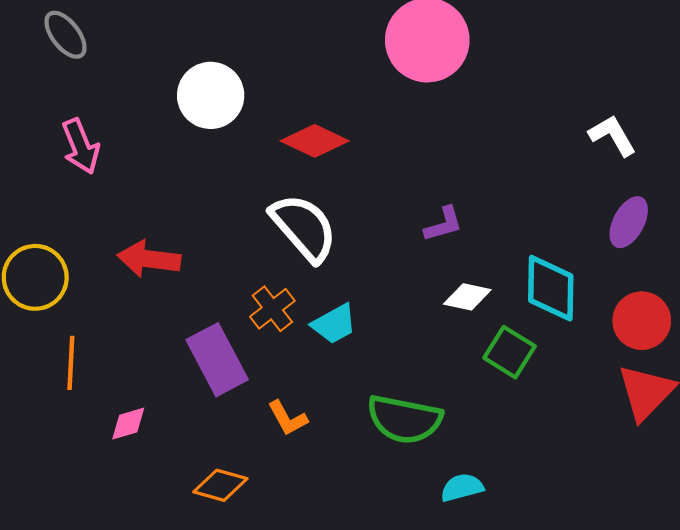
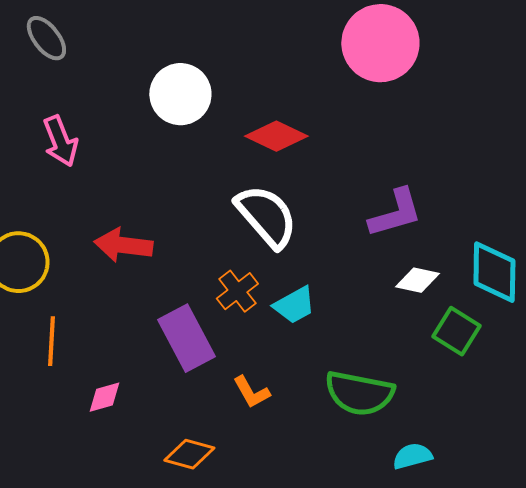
purple L-shape: (444, 224) -> (395, 213), size x1.5

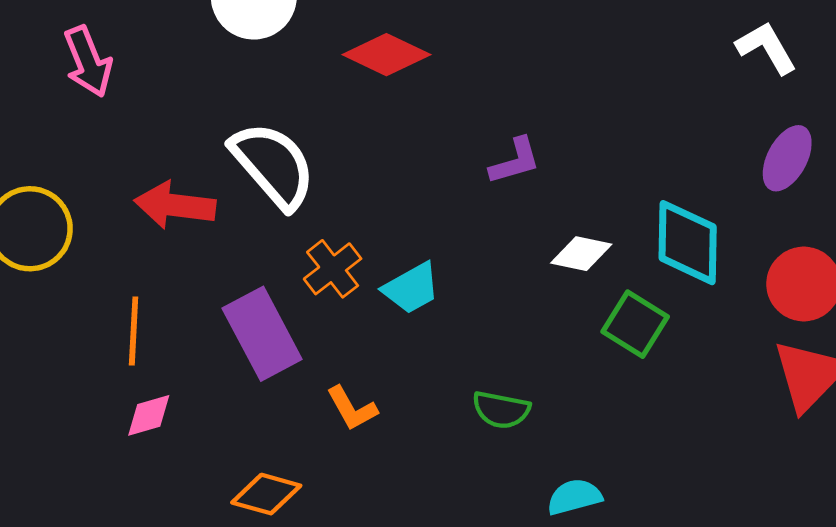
purple L-shape: (395, 213) -> (515, 161), moved, size x0.7
white semicircle: (266, 216) -> (273, 165), moved
orange line: (51, 341) -> (134, 331), moved
green semicircle: (359, 393) -> (501, 410), size x0.6

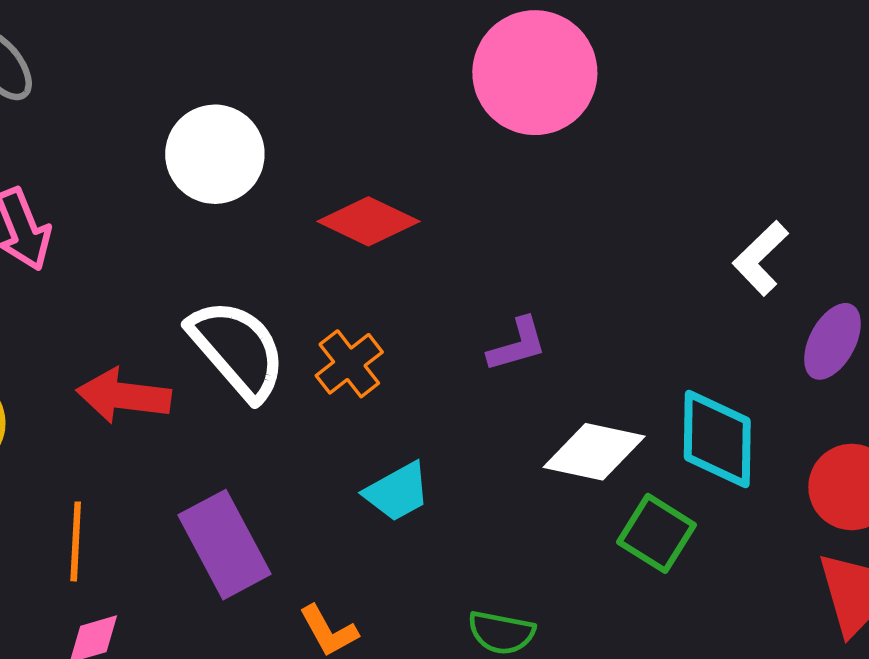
white L-shape: (766, 48) -> (760, 258), moved, turned -104
white diamond: (581, 254) -> (594, 452), size x1.4
orange cross: (333, 269) -> (349, 364), moved

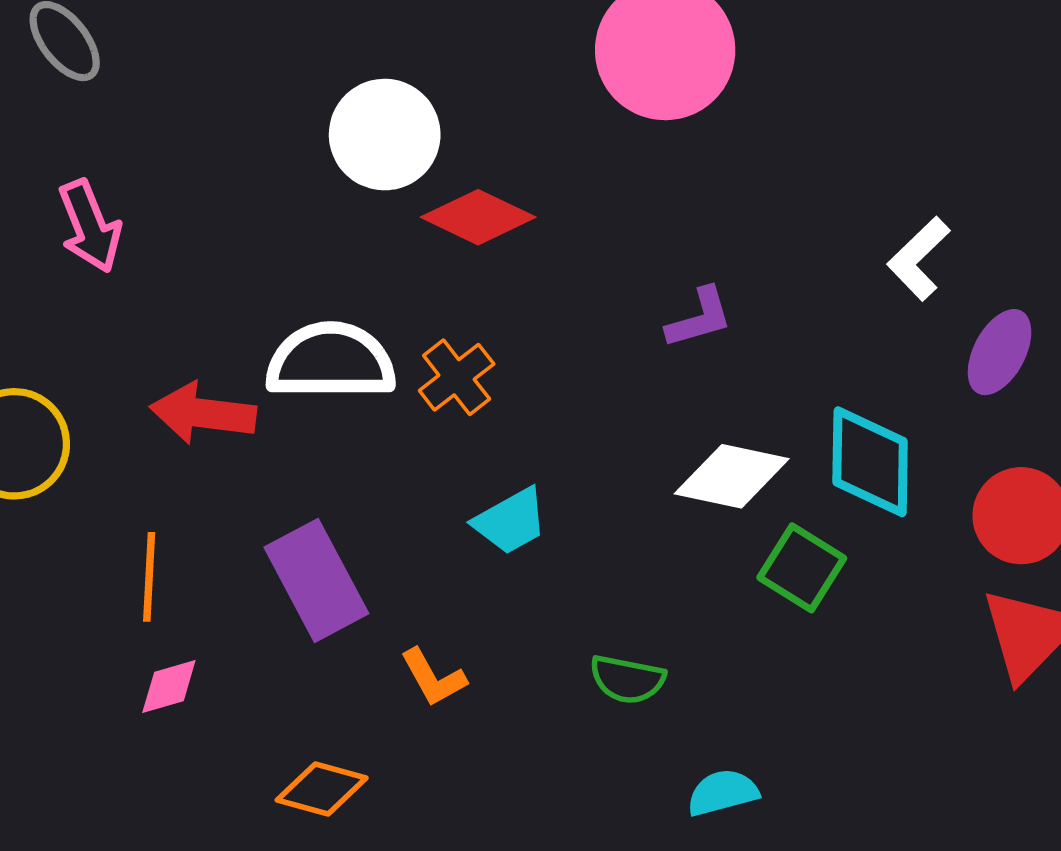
white circle: (215, 154) -> (385, 135), moved
purple L-shape: (517, 345) -> (699, 318), moved
white semicircle: (237, 349) -> (331, 361), turned -49

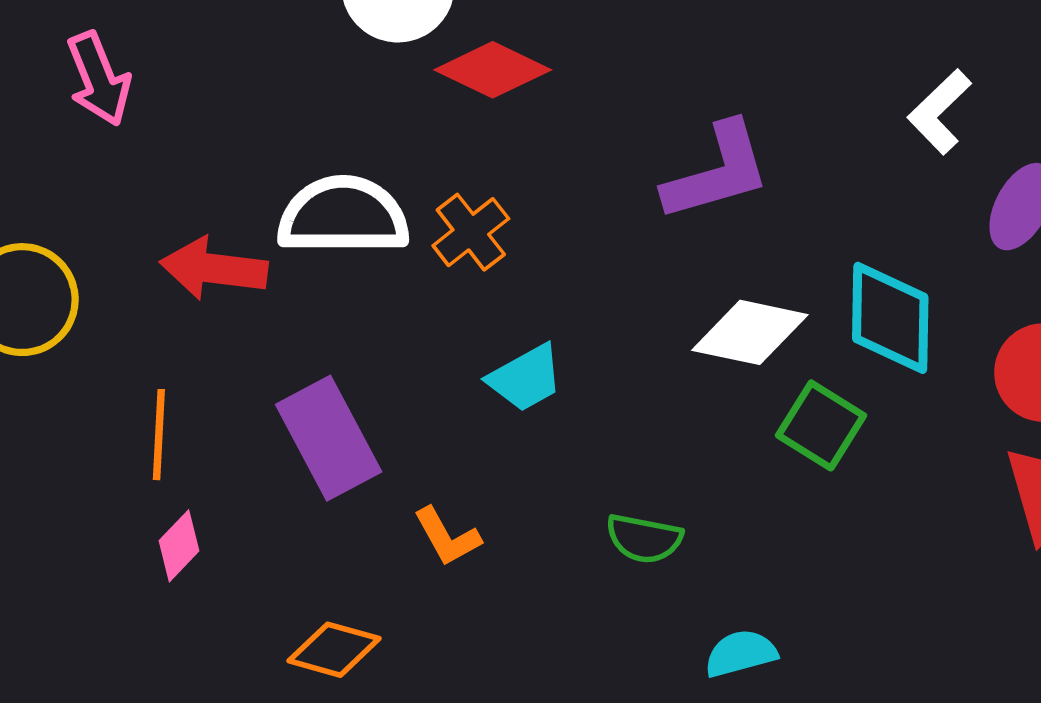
purple L-shape: (699, 318) -> (717, 172), size x1.6
pink diamond: (169, 687) -> (179, 546), turned -30

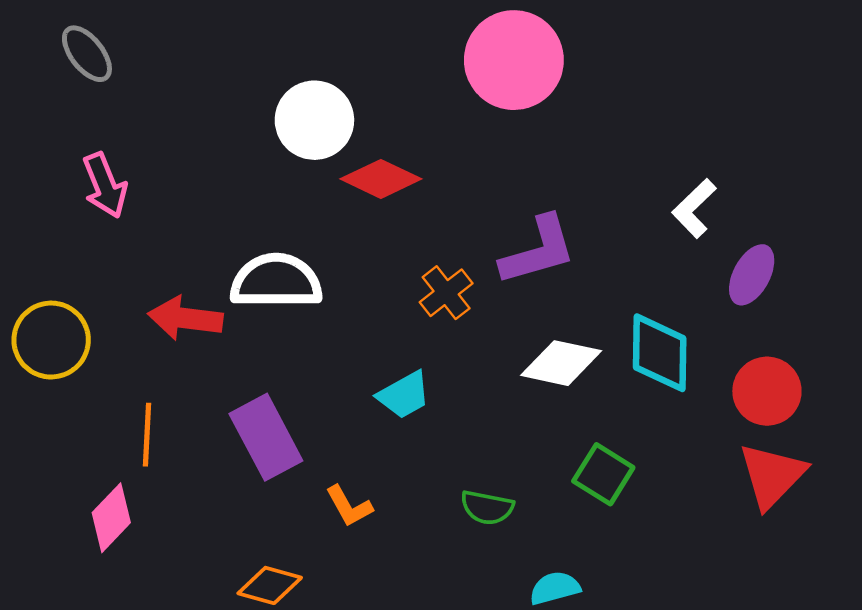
orange cross: (471, 232) -> (446, 293), moved
green square: (821, 425) -> (603, 474), moved
pink diamond: (179, 546) -> (111, 518), moved, size x1.4

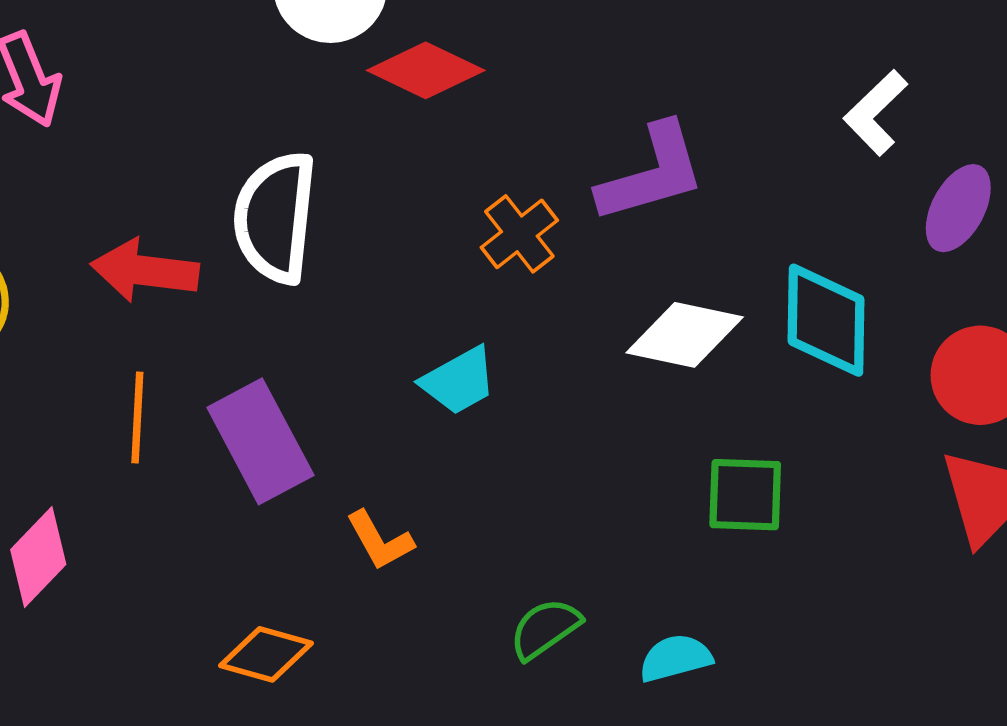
white semicircle: (276, 281) -> (275, 217), turned -84
orange line: (147, 435) -> (137, 417), moved
green square: (603, 474) -> (745, 495), turned -30
green semicircle: (487, 507) -> (545, 629), moved, turned 134

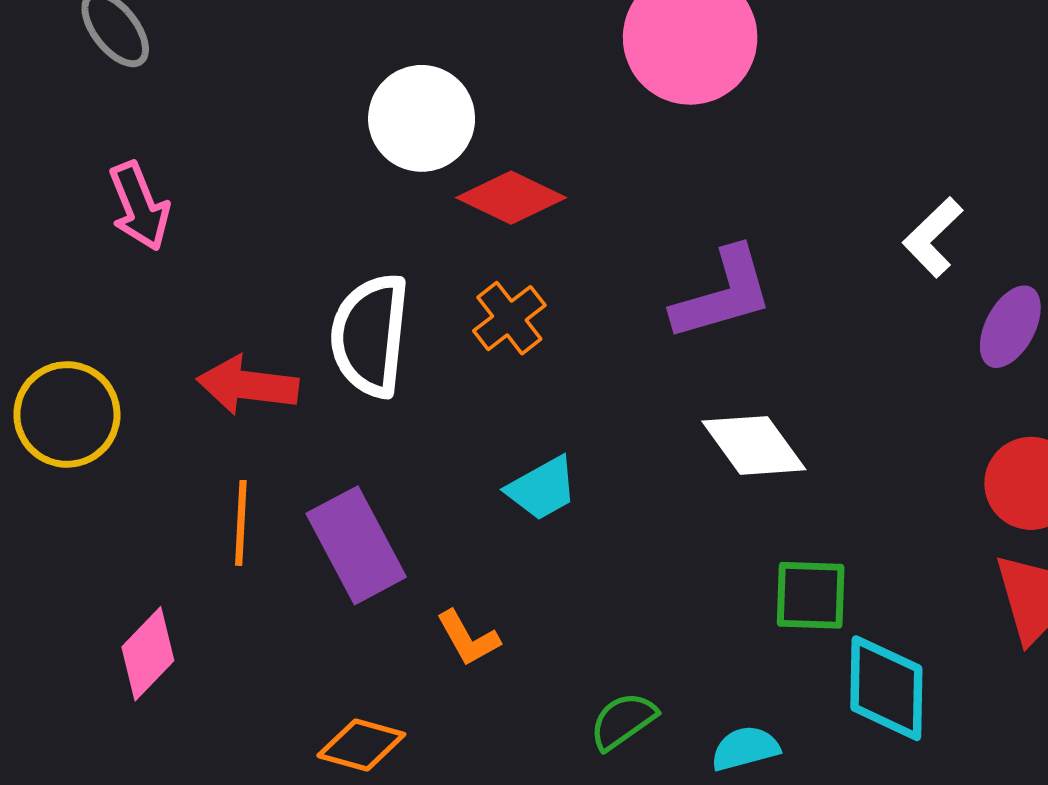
orange cross: (519, 234) -> (509, 318), moved
cyan diamond: (826, 320) -> (886, 688), moved
white diamond: (685, 335) -> (754, 445), turned 42

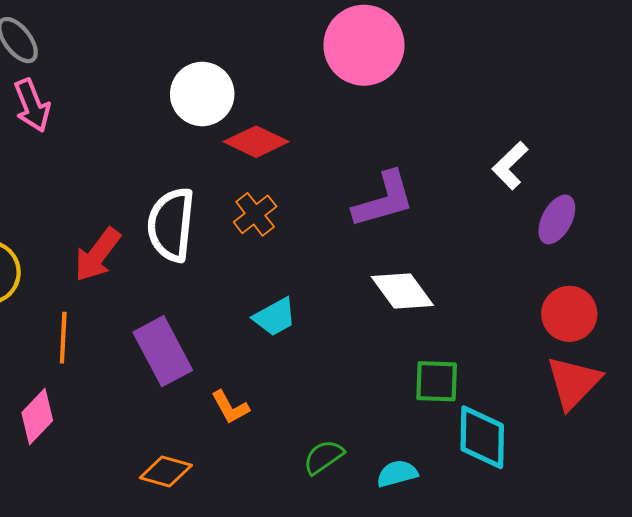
pink arrow: (139, 206) -> (32, 105), moved
red arrow: (248, 385) -> (97, 255), turned -60
orange line: (241, 523) -> (63, 338), moved

